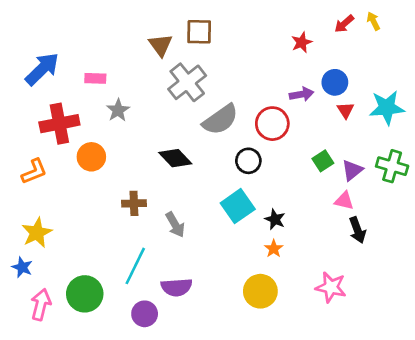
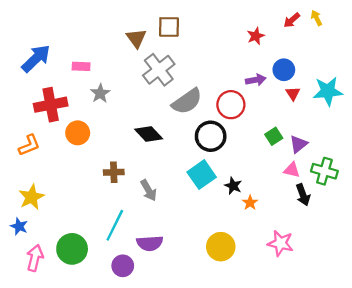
black circle: (248, 161) -> (211, 136), size x1.4
green cross: (392, 166) -> (324, 171), moved
orange star: (274, 249) -> (250, 203), moved

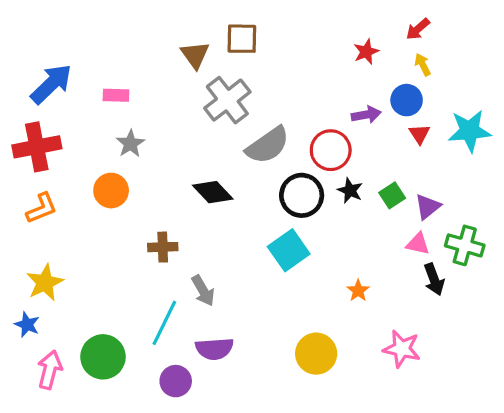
yellow arrow: (317, 18) -> (423, 65), moved
gray star: (100, 93) -> (130, 144), moved
red cross: (51, 105) -> (37, 147), moved
black star: (233, 186) -> (350, 191), moved
gray arrow: (149, 190) -> (203, 291), moved

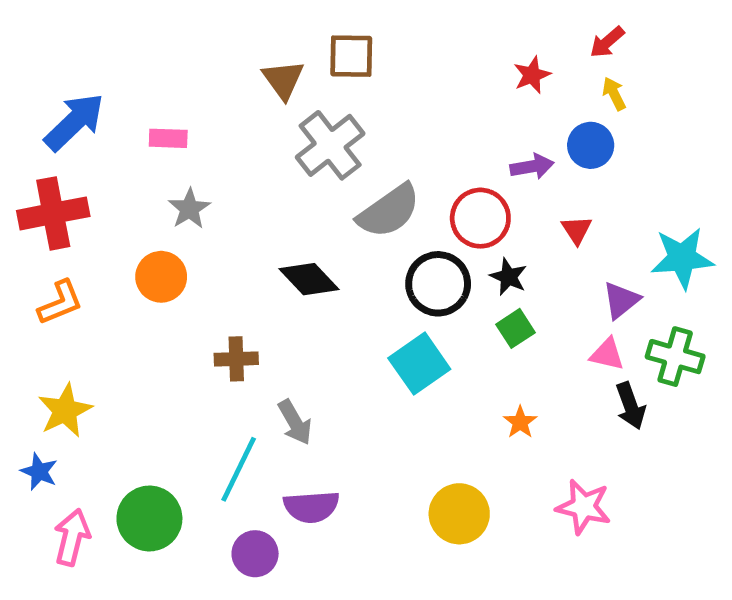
cyan star: (470, 131) -> (682, 258), moved
red triangle: (419, 134) -> (577, 230), moved
green square: (392, 195) -> (516, 328), moved

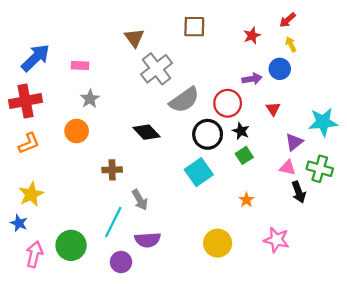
brown square: (351, 56) -> (194, 27), moved

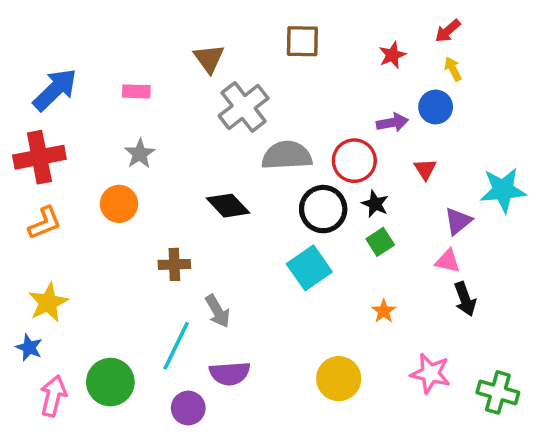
pink rectangle: (80, 66) -> (136, 91), moved
gray semicircle: (184, 100) -> (287, 155), turned -148
green cross: (320, 169) -> (498, 392), moved

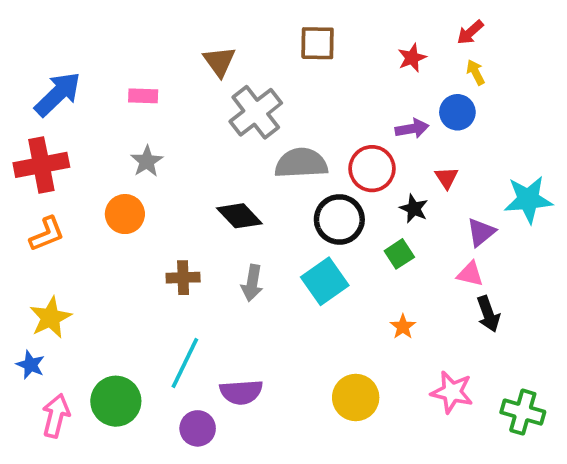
black star: (375, 204) -> (414, 209), moved
gray arrow: (218, 311) -> (252, 283), moved, turned 40

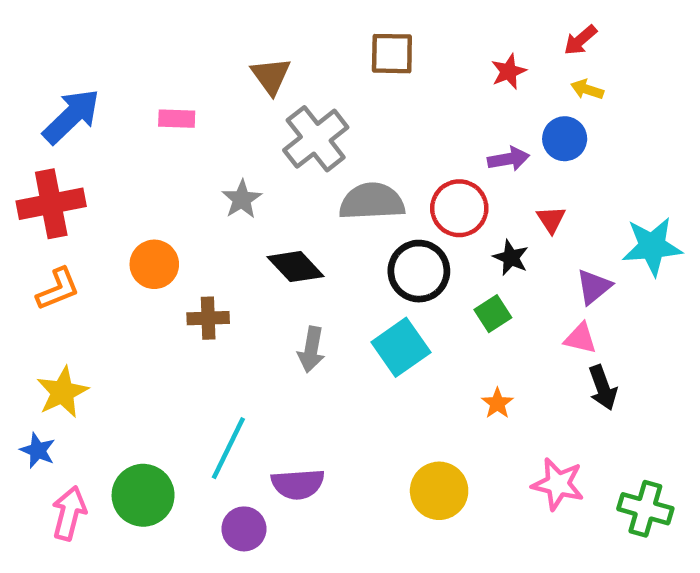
yellow arrow: (476, 72) -> (587, 89), turned -45
gray star: (147, 161) -> (242, 199), moved
brown cross: (183, 278) -> (208, 318), moved

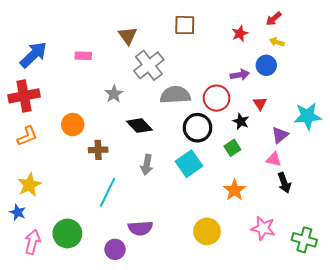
orange star: (497, 403) -> (235, 190), size x1.5
cyan line: (228, 448) -> (108, 192), moved

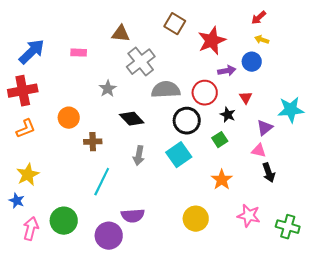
brown square: (185, 25) -> (175, 24), turned 30
red star: (240, 34) -> (212, 41), moved, size x1.8
brown triangle: (128, 36) -> (121, 34), turned -48
purple circle: (115, 249) -> (109, 236), size x1.4

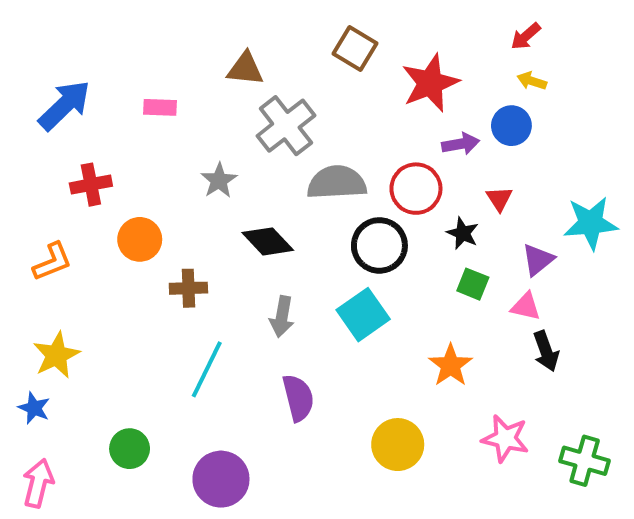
red cross: (23, 91) -> (91, 185), moved, size x0.7
green square: (220, 140) -> (473, 284), moved, turned -35
purple semicircle: (133, 216) -> (298, 398), moved, turned -100
green circle: (64, 221) -> (130, 449), size x0.7
pink arrow: (31, 229) -> (38, 483), moved

